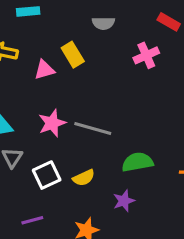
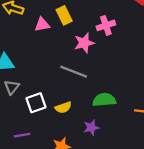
pink cross: (146, 55) -> (106, 25), moved
pink star: (52, 123) -> (84, 43), moved

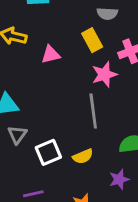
yellow rectangle: (64, 15) -> (92, 40), moved
gray line: (74, 72) -> (93, 111), turned 64

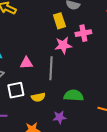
pink triangle: (51, 55) -> (26, 63), moved

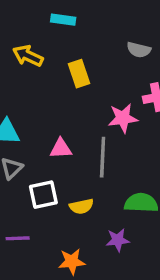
yellow rectangle: (59, 21) -> (79, 74), moved

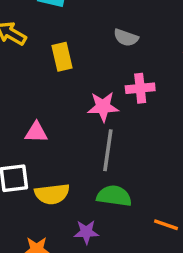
gray line: (103, 157) -> (108, 150), moved
yellow semicircle: (81, 206) -> (52, 194), size x1.4

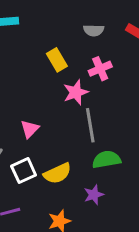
gray semicircle: (126, 38) -> (94, 30), moved
yellow rectangle: (62, 57) -> (57, 60), moved
pink triangle: (36, 132) -> (30, 129), turned -30

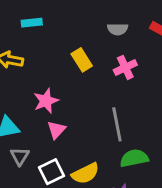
pink star: (76, 92) -> (46, 101), moved

